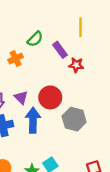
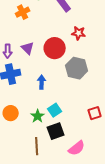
red star: (76, 65) -> (79, 33), moved
blue arrow: (33, 120) -> (42, 82), moved, size x0.6

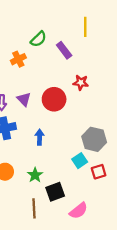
gray hexagon: (77, 68) -> (94, 139), moved
cyan square: (55, 110) -> (80, 161), moved

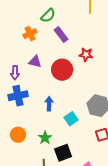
purple rectangle: (64, 50) -> (61, 35), moved
purple triangle: (24, 99) -> (35, 62), moved, turned -32
cyan square: (80, 161) -> (71, 119), moved

